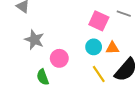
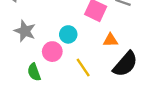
cyan circle: (94, 47) -> (68, 34), moved
yellow line: (99, 74) -> (83, 68), moved

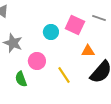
cyan circle: (68, 34) -> (51, 32), moved

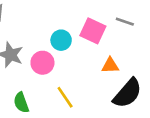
pink circle: (37, 61) -> (42, 63), moved
yellow line: (64, 75) -> (65, 97), moved

